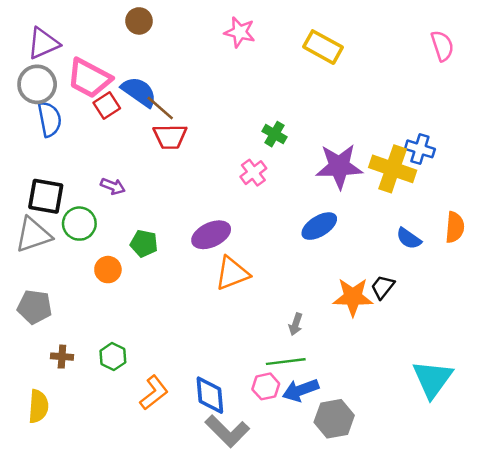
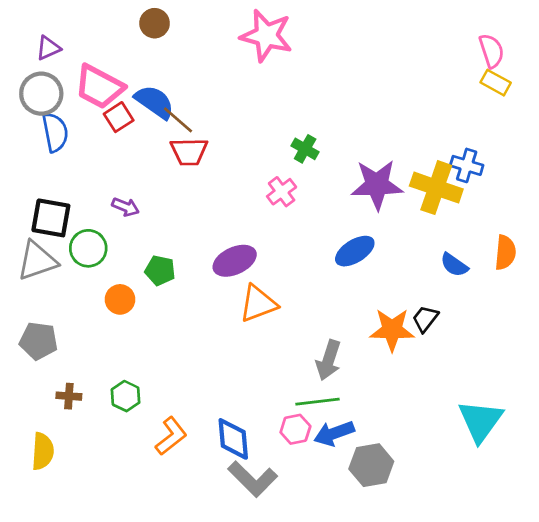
pink star: (240, 32) -> (266, 36), size x1.5
purple triangle: (43, 43) -> (48, 48), size x0.7
yellow rectangle: (323, 47) -> (496, 83), moved, size x0.7
gray arrow: (296, 324) -> (329, 360), size x1.6

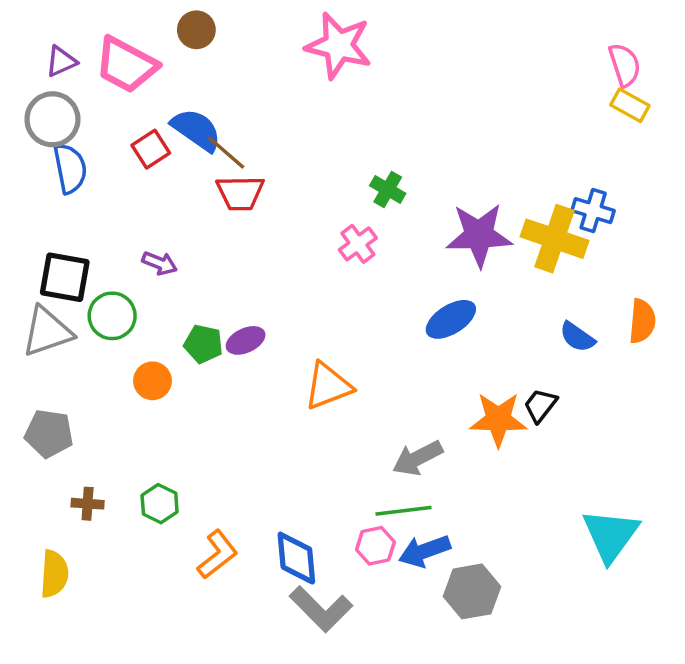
pink trapezoid: (99, 87) -> (126, 65), moved
purple ellipse: (235, 261) -> (246, 340), moved, size x0.7
gray arrow: (329, 360) -> (418, 458), turned 45

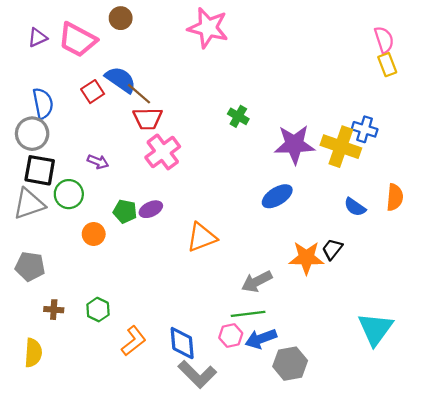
yellow rectangle: (630, 105) -> (387, 65), turned 40
gray circle: (52, 119) -> (32, 134), moved
pink cross: (358, 244) -> (163, 152), moved, size x1.5

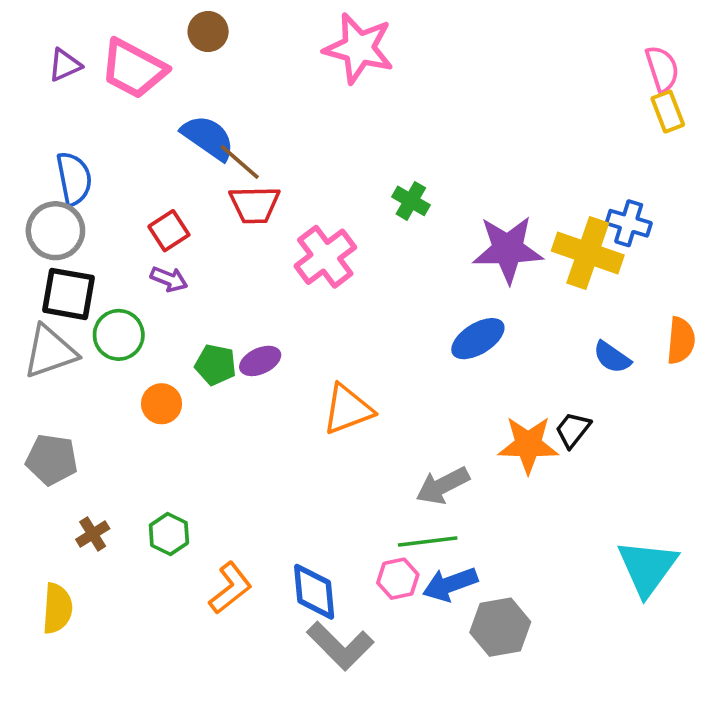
red square: (93, 92) -> (169, 231), moved
pink cross: (163, 152) -> (325, 257), moved
brown cross: (54, 310) -> (93, 534), turned -36

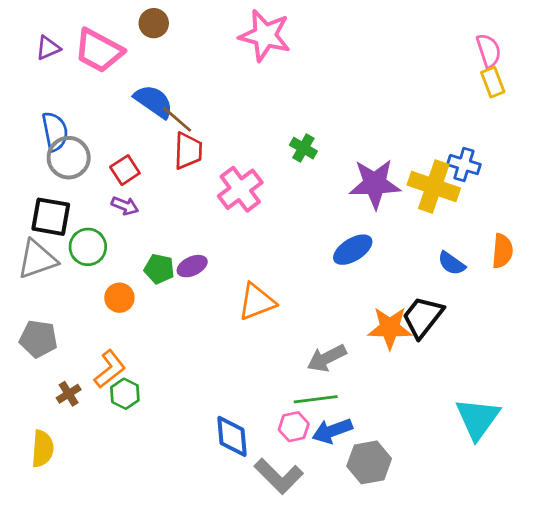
red trapezoid: (255, 205) -> (188, 151), turned -87
gray circle: (55, 231) -> (69, 158), moved
black trapezoid: (573, 430) -> (423, 317), size x1.6
orange L-shape: (230, 588) -> (110, 369), moved
gray L-shape: (340, 646) -> (279, 476), moved

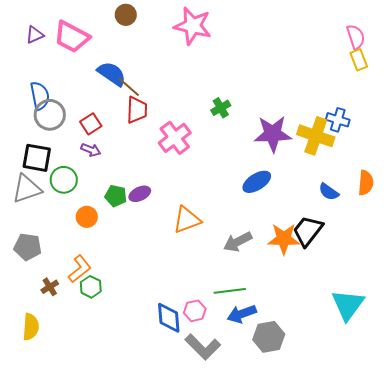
brown circle: (154, 23) -> (126, 15), moved
green cross: (303, 148) -> (221, 108), turned 30
gray arrow: (327, 358) -> (238, 242), moved
pink hexagon: (294, 427) -> (195, 311), moved

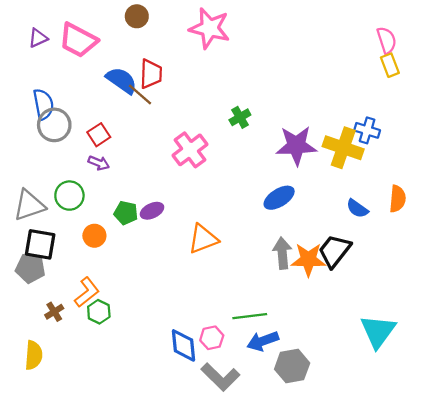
red trapezoid: (137, 110) -> (151, 74), moved
black square: (37, 158) -> (40, 244), moved
gray arrow: (238, 242) -> (282, 253), moved, turned 112

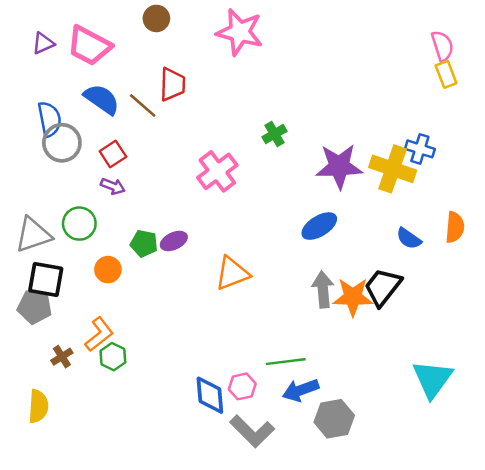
blue semicircle: (122, 80) -> (102, 99), moved
brown line: (140, 95) -> (143, 105), moved

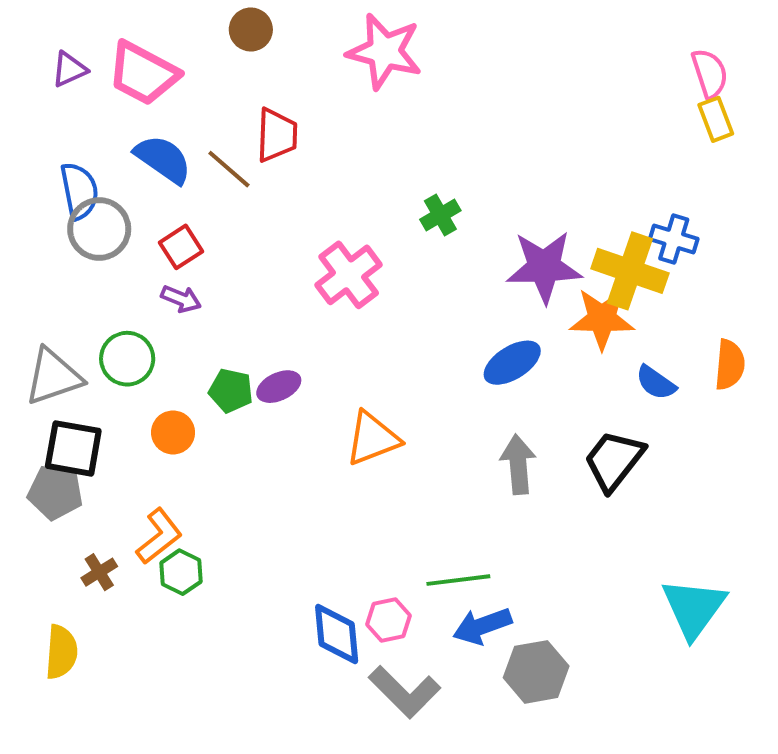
orange star: (353, 297) -> (602, 319), moved

